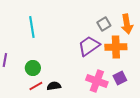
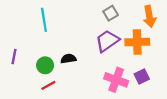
gray square: (104, 24) -> (111, 13), moved
black semicircle: (54, 86) -> (68, 59), moved

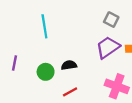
gray square: (111, 13) -> (111, 20), turned -32
red line: (48, 85) -> (70, 92), moved

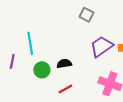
gray square: (111, 20) -> (87, 15), moved
cyan line: (44, 26) -> (30, 43), moved

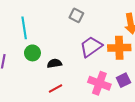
cyan line: (30, 43) -> (24, 28), moved
green circle: (42, 70) -> (32, 53), moved

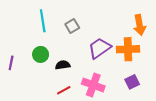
gray square: (76, 15) -> (72, 26), moved, turned 32
cyan line: (24, 28) -> (43, 21), moved
pink cross: (99, 83) -> (93, 85), moved

